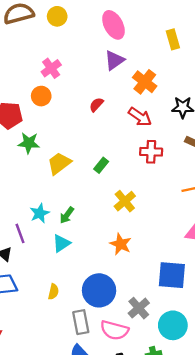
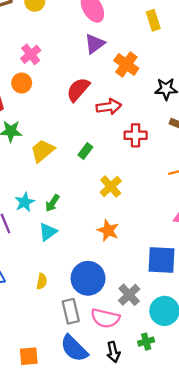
red semicircle: (96, 105) -> (78, 89), size x1.6
red arrow: (140, 117) -> (109, 107), moved, turned -40

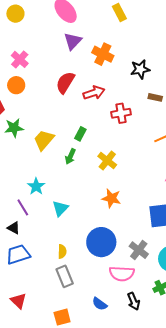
green arrow: (52, 203) -> (70, 156), moved
gray rectangle: (71, 311) -> (65, 276), moved
blue semicircle: (74, 348) -> (100, 304), size x0.6

